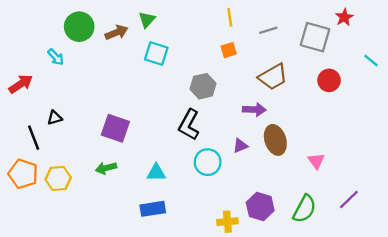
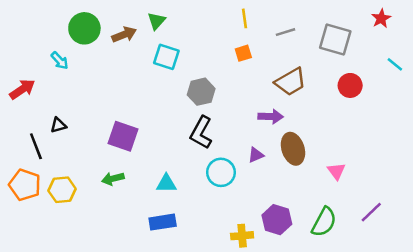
red star: (344, 17) -> (381, 18), moved
gray hexagon: (203, 86) -> (201, 92), moved

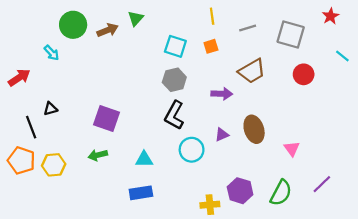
cyan square: (166, 57) -> (175, 46), moved
purple arrow: (271, 117) -> (222, 94), moved

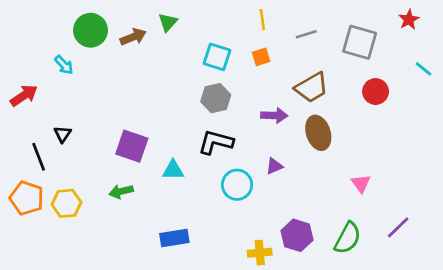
black triangle: (50, 109) -> (63, 134), turned -40
black L-shape: (174, 115) -> (216, 142), turned 76
brown ellipse: (254, 129) -> (318, 133), moved
cyan triangle: (144, 159) -> (173, 170), moved

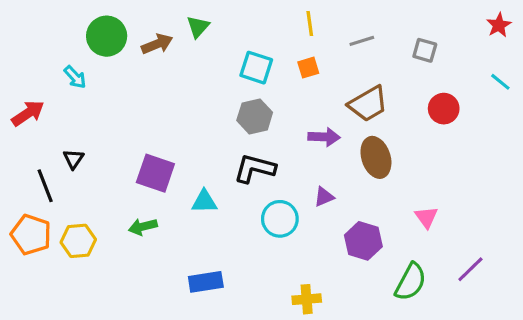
red star: (409, 20) -> (499, 25), moved
gray square: (360, 42) -> (425, 50), size x0.6
purple hexagon: (297, 235) -> (363, 241), moved

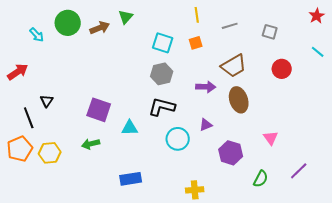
cyan arrow: (75, 77) -> (37, 35), moved
orange pentagon: (31, 235) -> (20, 149), turned 30
green semicircle: (411, 282) -> (261, 179), size x0.7

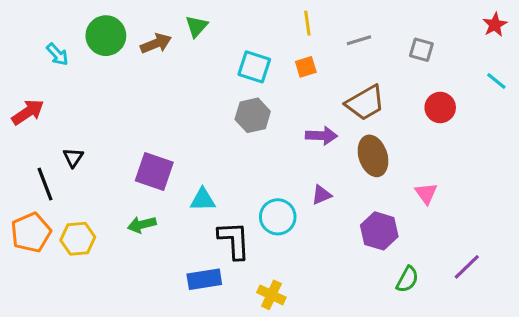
black L-shape: (162, 107) -> (234, 240), moved, turned 72
pink triangle: (271, 138) -> (426, 193), moved
purple hexagon: (231, 153) -> (379, 231), moved
yellow cross: (195, 190) -> (271, 295), moved, turned 30

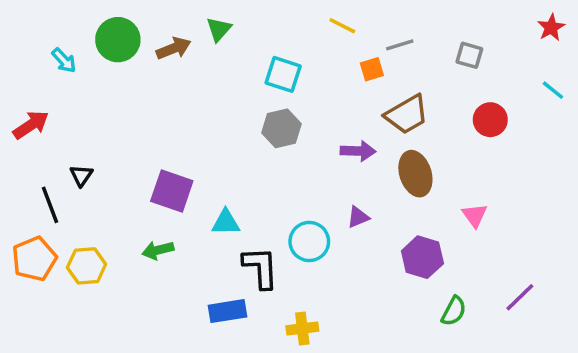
yellow line: (307, 23) -> (342, 26), turned -55
orange square: (306, 67) -> (372, 69), moved
yellow cross: (271, 295) -> (302, 328), turned -32

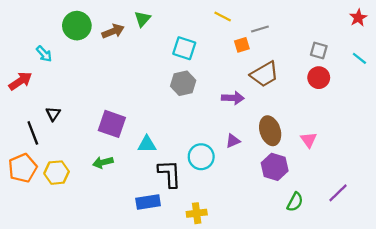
gray square: (469, 55) -> (319, 50), moved
cyan arrow: (64, 61) -> (44, 54), moved
brown ellipse: (415, 174) -> (270, 131), moved

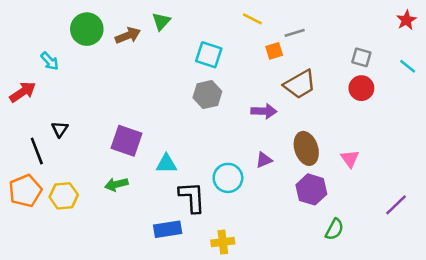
purple line: (338, 193) -> (396, 205), moved

